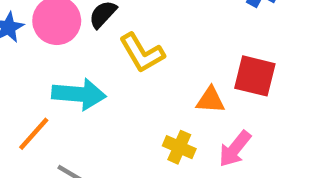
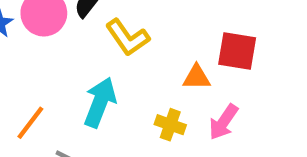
cyan arrow: (79, 94) -> (100, 102), moved, turned -69

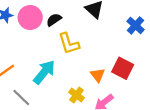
orange triangle: (197, 77) -> (98, 75), turned 35

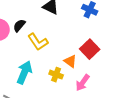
red square: (123, 68) -> (90, 49), turned 36
yellow cross: (77, 95) -> (56, 75), moved

